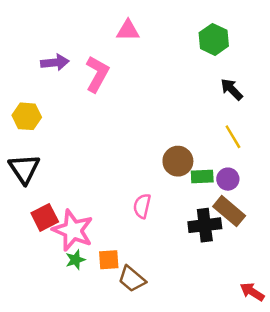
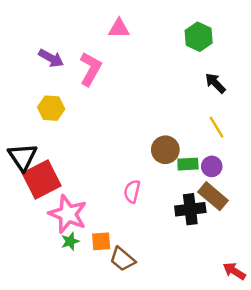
purple arrow: (55, 63) -> (51, 58), turned 35
yellow hexagon: (27, 116) -> (51, 108), moved
red square: (45, 217) -> (42, 179), moved, size x1.5

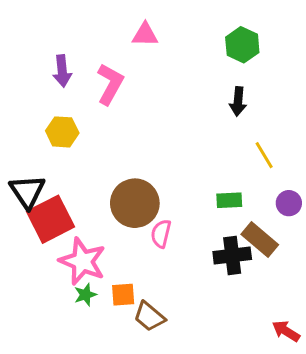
purple arrow: (51, 58) -> (62, 71), turned 55
black arrow: (215, 83) -> (238, 101), moved, turned -130
brown circle: (165, 150) -> (135, 203), moved, size x1.4
purple circle: (212, 166) -> (289, 203), moved

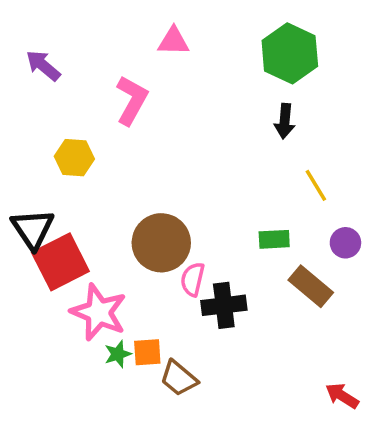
green hexagon: (242, 45) -> (290, 53), size x1.4
purple arrow: (62, 71) -> (43, 66), moved, turned 136
black cross: (232, 255) -> (224, 305), moved
green star: (85, 295) -> (118, 354), moved

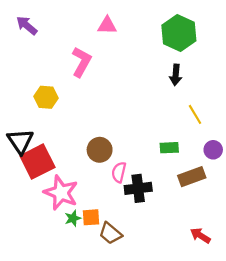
purple arrow: (43, 66) -> (27, 25), moved
brown circle: (161, 243) -> (100, 150), size x0.7
brown rectangle: (311, 286) -> (192, 177), turned -60
red arrow: (342, 396) -> (200, 236), moved

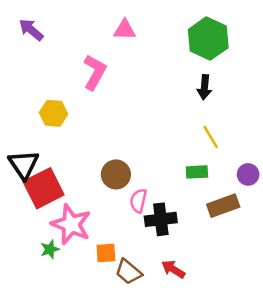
yellow line: (195, 114) -> (211, 137), moved
green star: (73, 218) -> (50, 249), moved
red arrow: (200, 236) -> (173, 269), moved

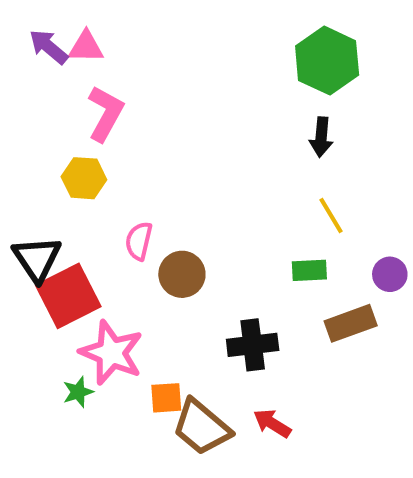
pink triangle: (125, 30) -> (86, 47), moved
pink L-shape: (95, 72) -> (105, 113), moved
pink semicircle: (138, 201) -> (139, 241), moved
brown trapezoid: (128, 272) -> (202, 427), size x1.4

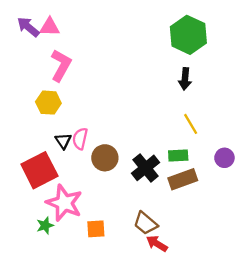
black triangle: (37, 259) -> (63, 141), moved, size x0.6
brown rectangle: (351, 323) -> (183, 179), moved
black cross: (253, 345) -> (145, 168), moved, turned -32
brown trapezoid: (202, 427) -> (145, 223), moved, size x0.7

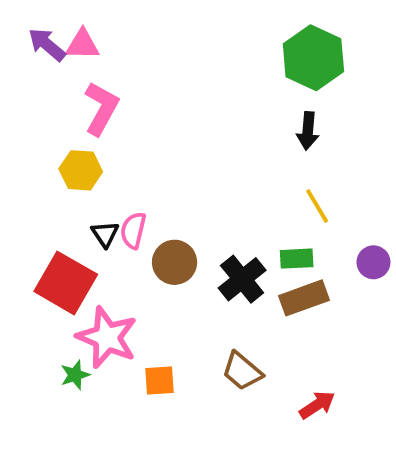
red square: (39, 170) -> (66, 283), turned -33
red arrow: (157, 244) -> (317, 405), moved, turned 115

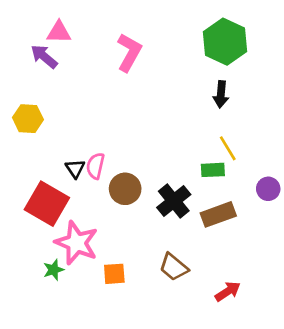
purple arrow: (47, 45) -> (44, 57), moved
pink L-shape: (101, 108) -> (129, 52), moved
yellow hexagon: (81, 170) -> (28, 119), moved
green rectangle: (297, 259) -> (213, 170), moved

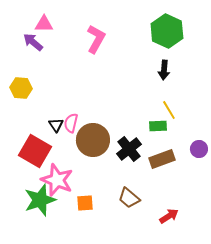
brown circle: (125, 189) -> (93, 140), size x1.4
purple circle: (268, 189) -> (199, 149), moved
green star: (54, 270) -> (40, 200), size x2.0

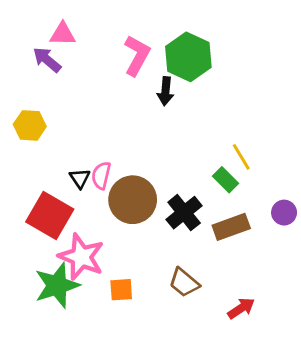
green hexagon: (167, 31) -> (188, 57), moved
black arrow: (164, 70) -> (165, 91), moved
green rectangle: (158, 126) -> (225, 180), turned 48

